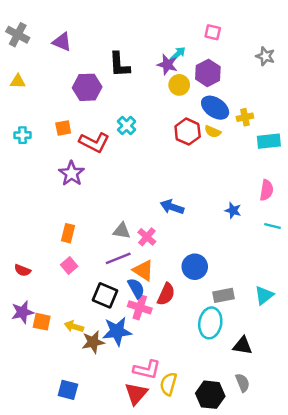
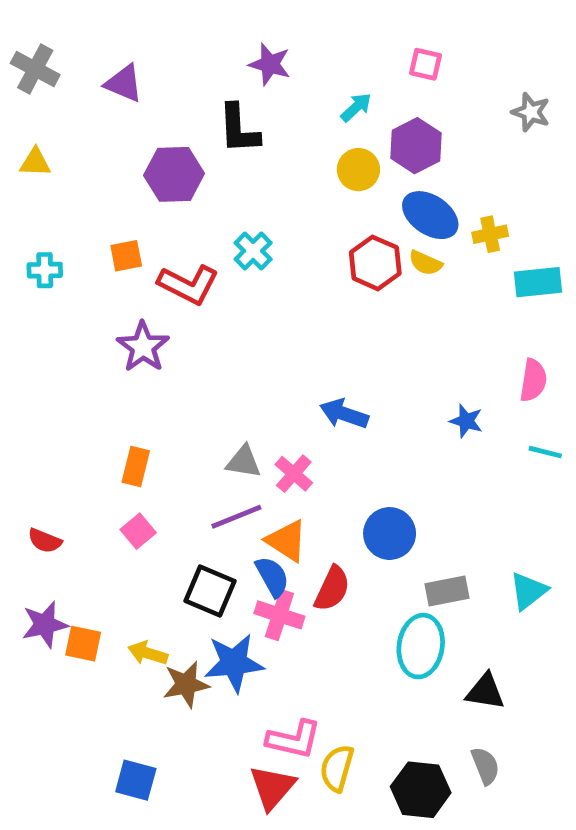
purple star: (167, 65) -> (270, 64), moved

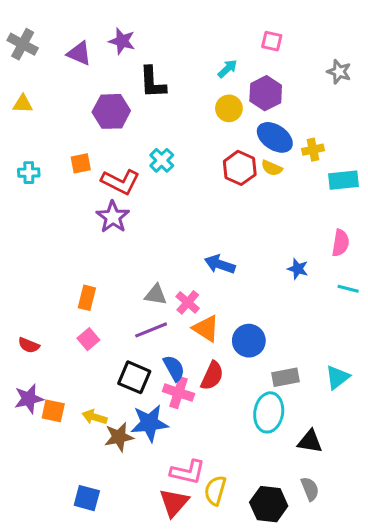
purple star: (270, 64) -> (122, 41), moved
purple star: (143, 347) -> (113, 217), moved
orange triangle: (287, 541) -> (206, 328), moved

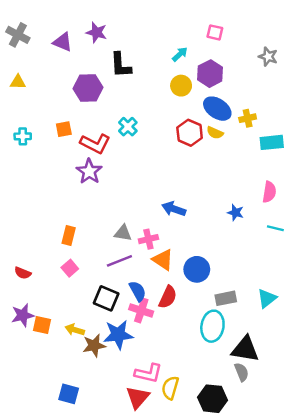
pink cross: (188, 302) -> (148, 239), turned 36
black triangle: (310, 441) -> (245, 349), size x1.4
gray semicircle: (310, 489) -> (241, 372), moved

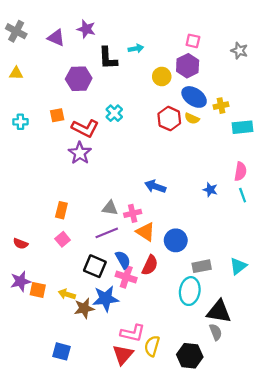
pink square: (215, 32) -> (193, 41), moved
cyan arrow: (180, 54) -> (136, 48), moved, turned 32
cyan line: (275, 228) -> (243, 195), moved, turned 56

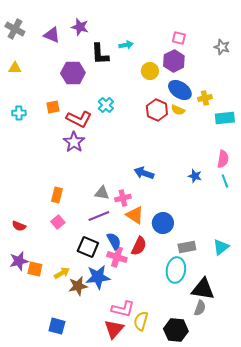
yellow arrow: (67, 294) -> (62, 273), turned 133
gray semicircle: (216, 332) -> (200, 308), turned 42

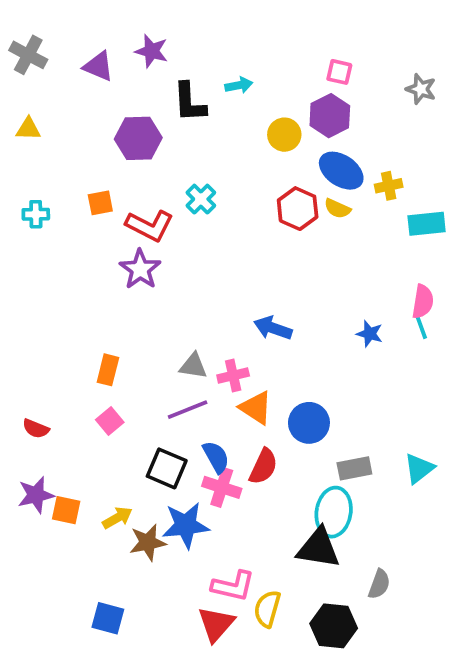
cyan line: (225, 181) -> (421, 326), moved
black triangle: (203, 289) -> (318, 548), moved

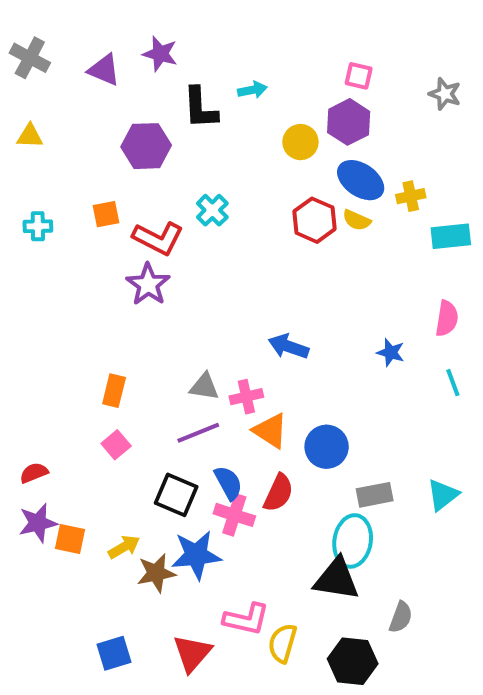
cyan line: (421, 326) -> (453, 383), moved
red semicircle: (36, 429) -> (34, 473), moved, turned 136
blue square: (108, 618) -> (114, 653), turned -32
red triangle: (216, 624) -> (192, 653), moved

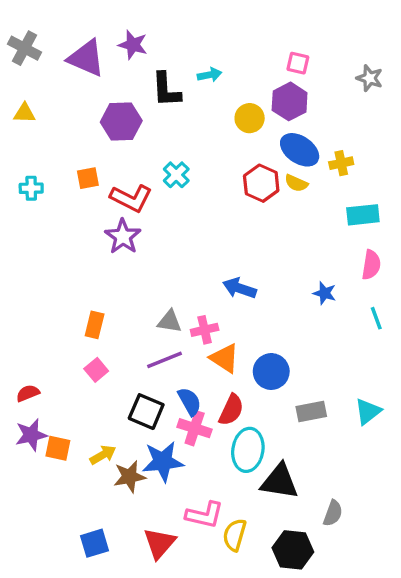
purple triangle: (104, 70) -> (86, 58), size x1.4
cyan rectangle: (451, 236) -> (363, 215), moved
cyan ellipse: (353, 541) -> (248, 450), moved

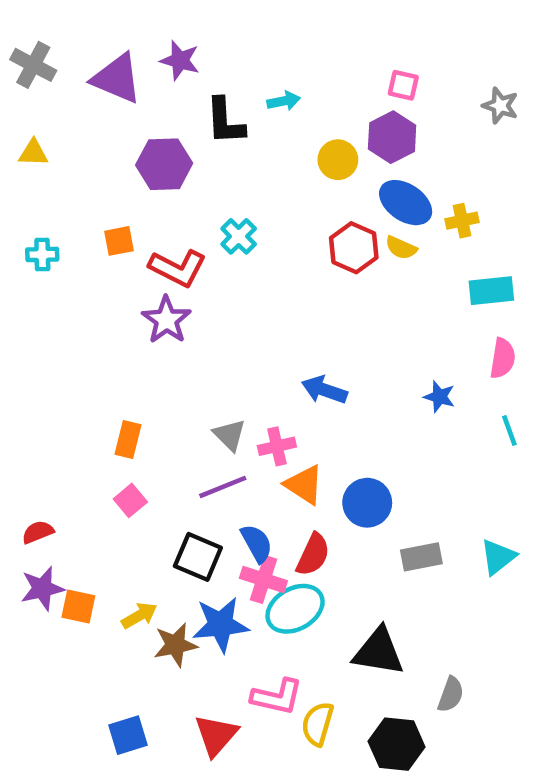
gray triangle: (170, 322) -> (230, 435), turned 36
cyan ellipse: (248, 450) -> (295, 609), moved, turned 51

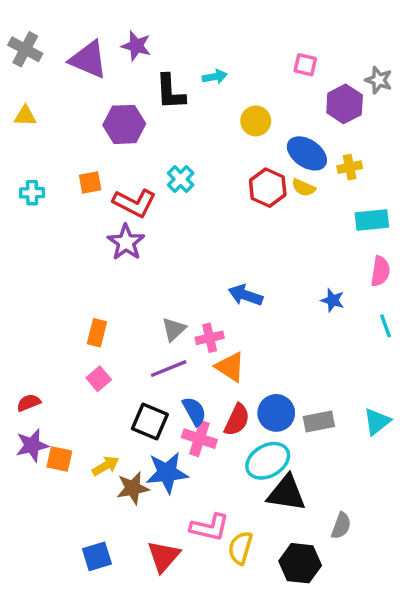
purple hexagon: (392, 137) -> (345, 104), moved
gray triangle: (230, 435) -> (174, 329), turned 32
blue circle: (367, 503) -> (276, 413), moved
cyan ellipse: (295, 609) -> (268, 461), moved

